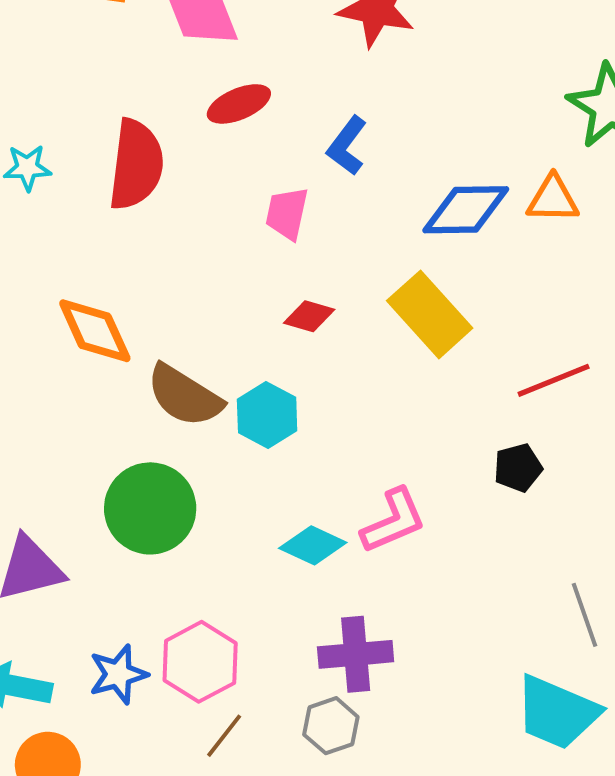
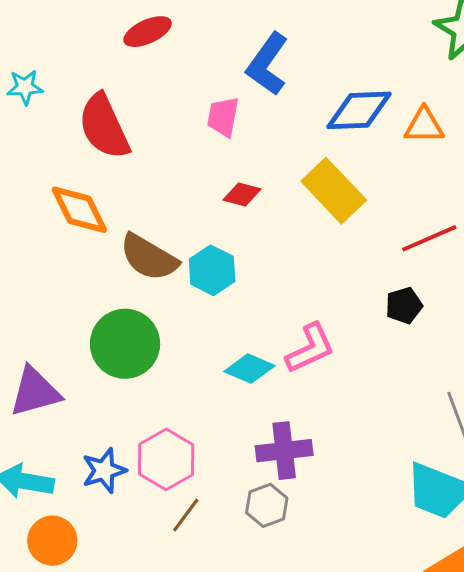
red ellipse: (239, 104) -> (148, 32), moved
blue L-shape: (347, 146) -> (267, 64), size x1.4
red semicircle: (136, 165) -> (104, 126), moved, turned 150
orange triangle: (553, 199) -> (424, 126), moved

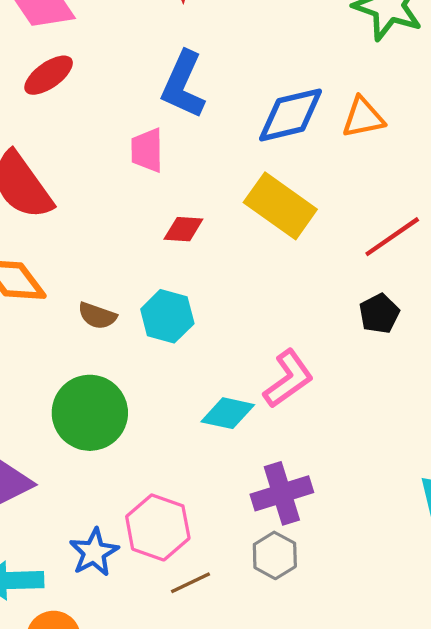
brown semicircle: (149, 257) -> (97, 316), size x0.6
brown line: (186, 515) -> (190, 583), turned 39

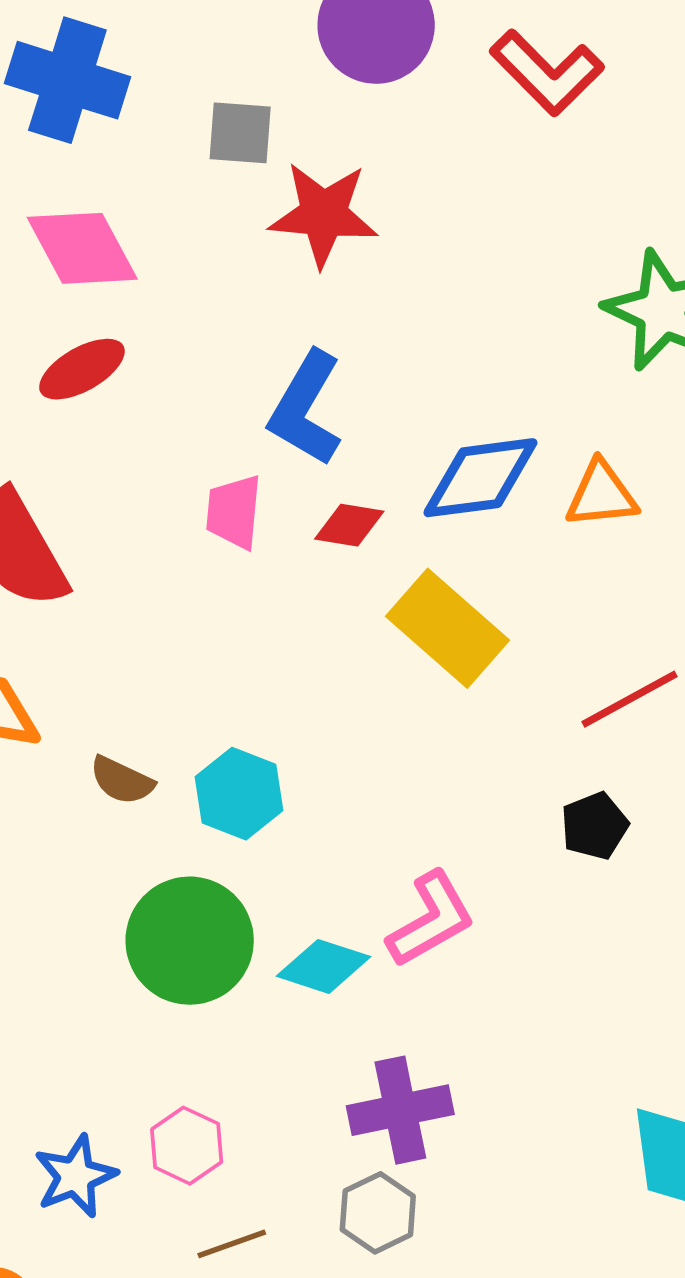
red diamond: (183, 229) -> (349, 525), moved
green circle: (90, 413) -> (190, 941), moved
pink hexagon: (158, 527) -> (187, 1146), size x0.7

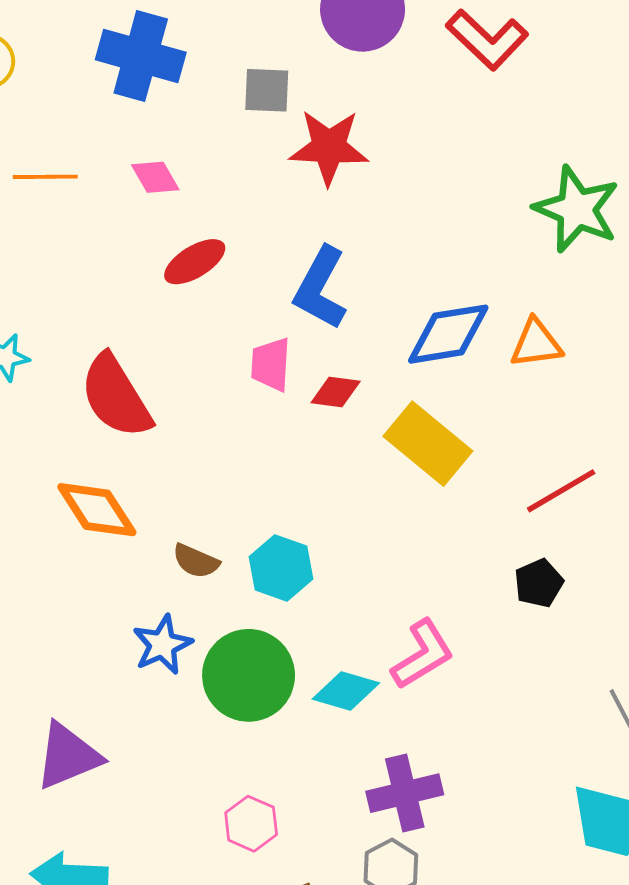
pink diamond: (82, 248) -> (155, 177), size x0.6
red ellipse: (82, 369) -> (195, 262), moved
red diamond: (349, 525) -> (336, 392), moved
blue star: (75, 1176) -> (162, 645), moved

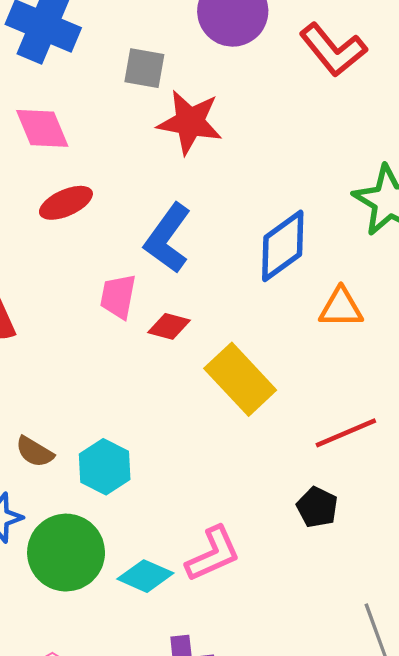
pink diamond: (155, 177) -> (42, 128), size x1.4
blue diamond: (448, 334) -> (283, 246), moved, turned -34
black pentagon: (539, 583) -> (317, 507), turned -30

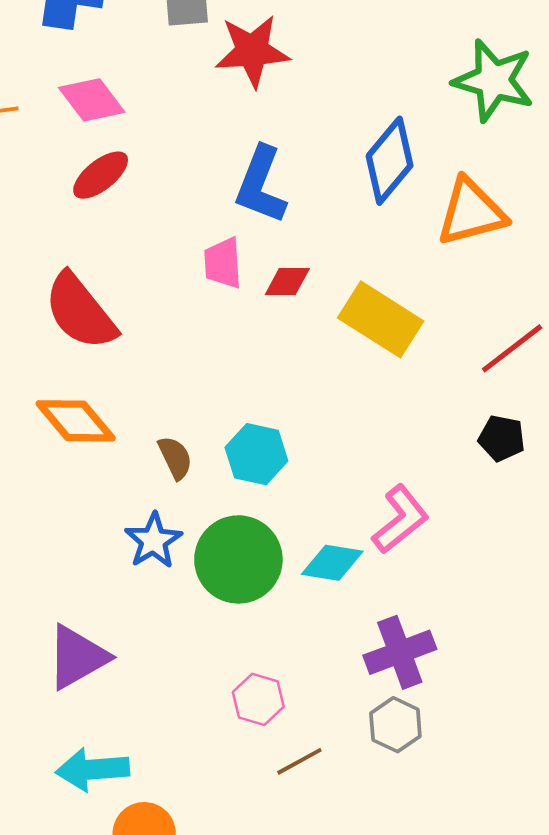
red ellipse: (66, 203) -> (101, 175), moved
orange triangle: (341, 308) -> (471, 212), size x1.4
brown semicircle: (35, 452) -> (175, 458), turned -132

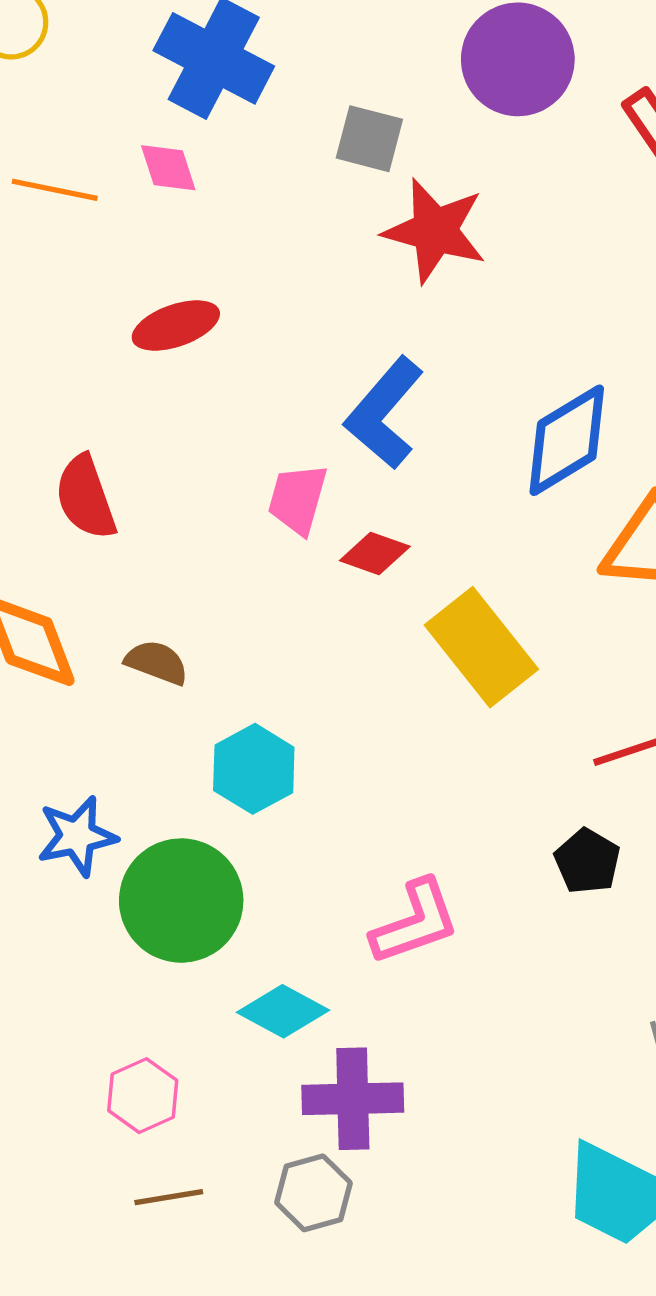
pink diamond: (92, 100) -> (168, 168), moved, size x0.7
red semicircle: (80, 311) -> (86, 497), size x0.7
brown semicircle: (175, 458) -> (157, 662), moved, turned -63
cyan diamond: (332, 563) -> (283, 1011), moved

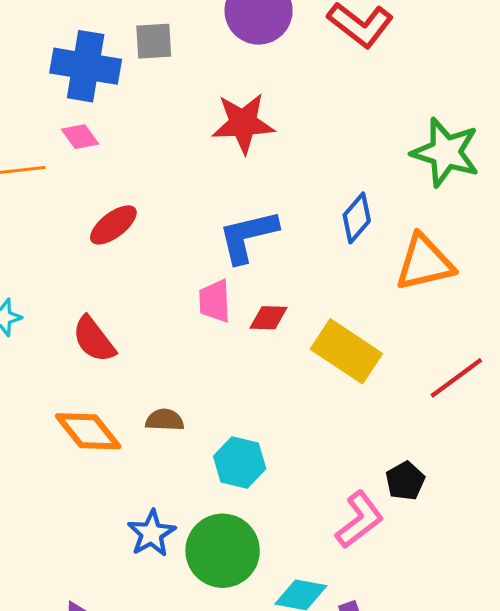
gray square: (369, 139) -> (154, 41), moved
blue L-shape: (384, 413) -> (248, 236), turned 54
blue diamond: (567, 440) -> (357, 218), size x0.7
black pentagon: (587, 861) -> (405, 481), moved, turned 30

